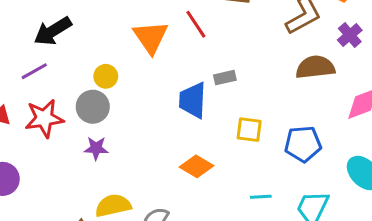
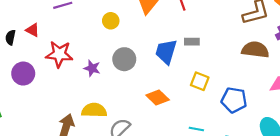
gray circle: (93, 107) -> (124, 59), moved
red star: (44, 118) -> (59, 54), moved

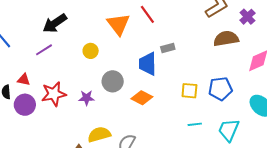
purple circle: (23, 74) -> (25, 105), moved
yellow square: (200, 81) -> (189, 91), moved
orange diamond: (158, 97) -> (142, 98), moved

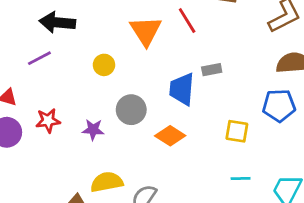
black arrow: (55, 23) -> (57, 22), turned 35
blue pentagon: (220, 89) -> (279, 105), moved
red star: (54, 94) -> (48, 121), size x0.7

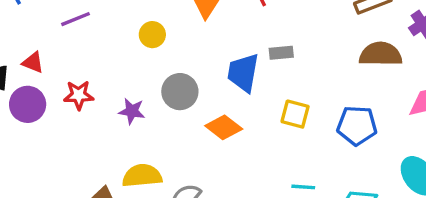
blue pentagon: (279, 105) -> (357, 126), moved
yellow square: (237, 131) -> (295, 114), moved

